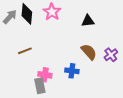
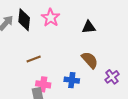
brown line: (25, 51) -> (34, 59), moved
purple cross: (111, 55) -> (112, 77), moved

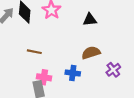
brown line: (34, 59) -> (34, 52), turned 32
brown semicircle: (90, 60) -> (91, 53), turned -66

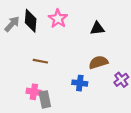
pink cross: (44, 77) -> (34, 92), moved

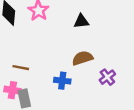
brown line: (40, 61) -> (21, 68), moved

